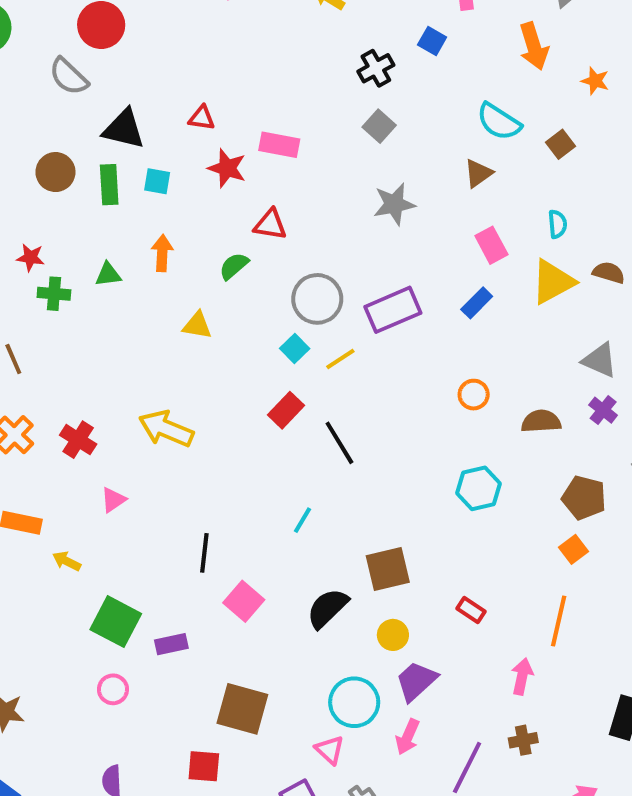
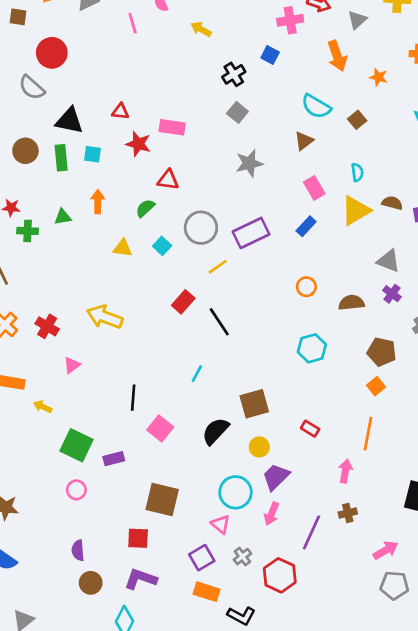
cyan square: (295, 348) -> (162, 246), moved

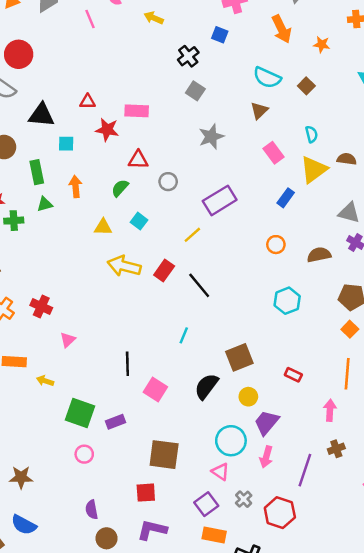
green rectangle: (61, 158) -> (37, 172), moved
blue rectangle: (306, 226) -> (286, 198), moved
gray circle: (201, 228) -> (168, 182), moved, size x0.6
yellow arrow: (105, 317) -> (124, 266), moved

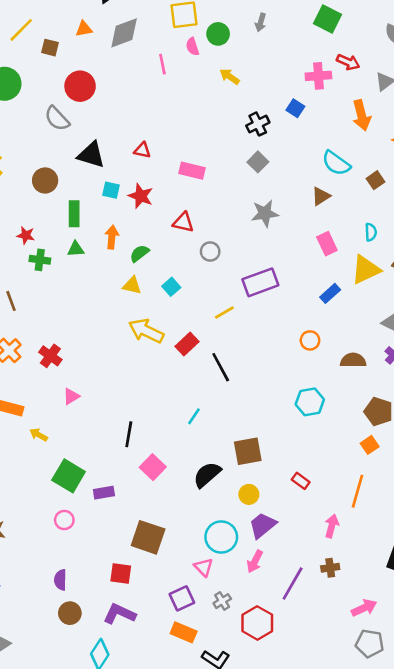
red star: (107, 130) -> (141, 196), moved
green semicircle: (120, 188) -> (139, 253), moved

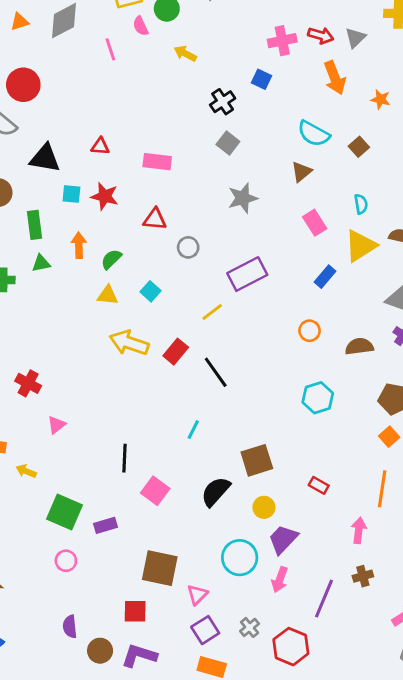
red arrow: (348, 62) -> (321, 35), moved
pink triangle: (204, 567) -> (197, 595), moved, turned 36
brown circle: (70, 613) -> (100, 651), moved

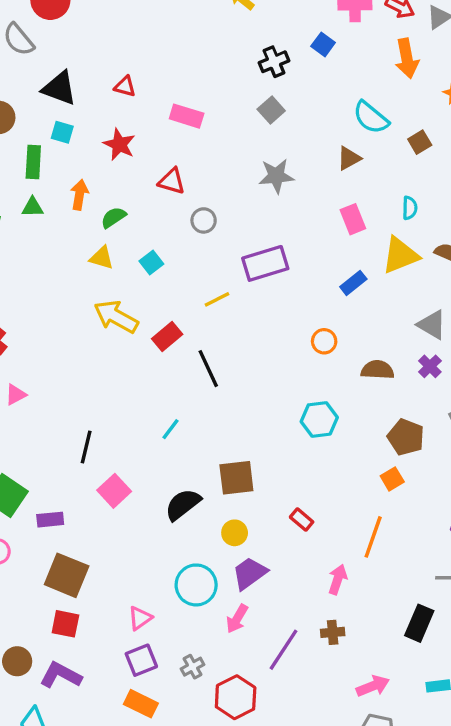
cyan square: (71, 194) -> (62, 132), moved
brown square: (160, 568) -> (67, 575), moved

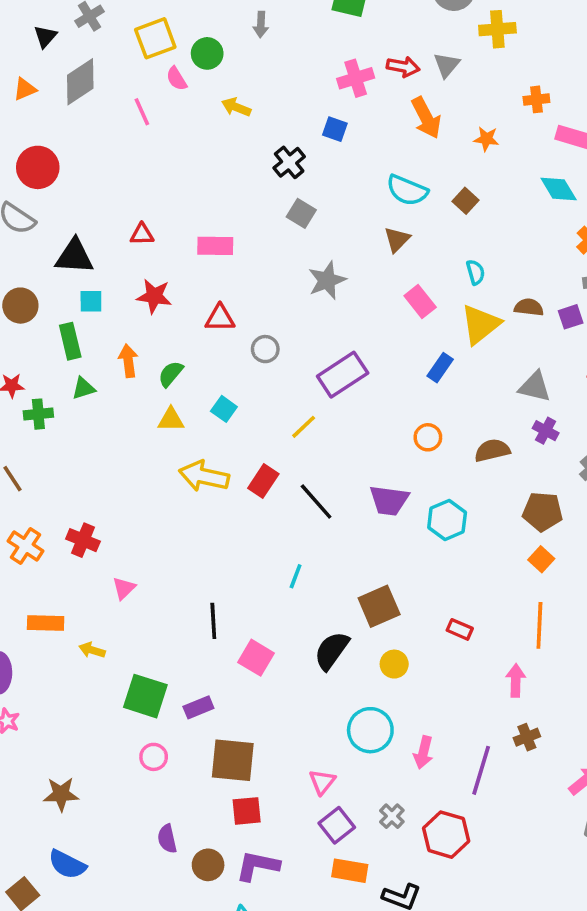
purple trapezoid: (250, 573) -> (389, 500), moved, turned -120

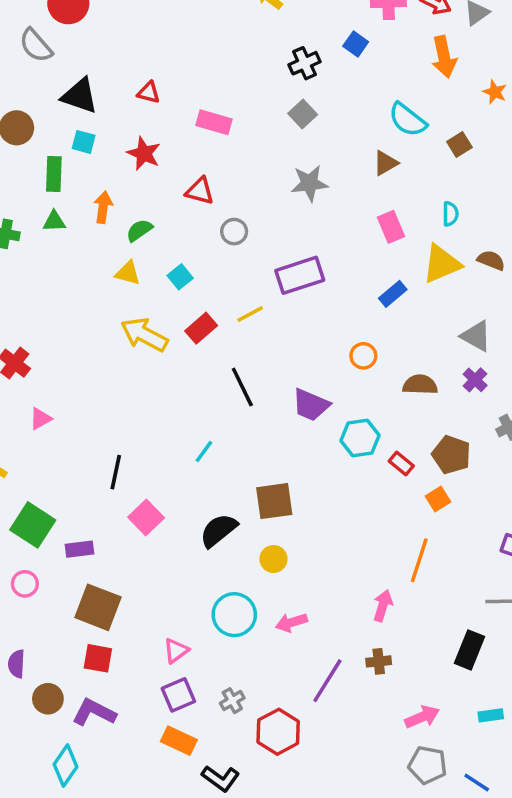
red rectangle: (263, 481) -> (201, 328), moved
red rectangle: (460, 629) -> (401, 463), moved
pink arrow: (423, 752) -> (291, 622), moved, turned 44

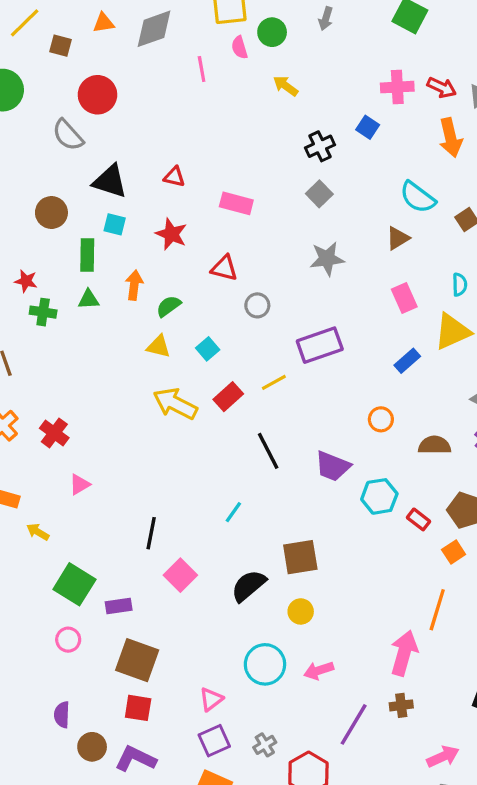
pink arrow: (383, 606) -> (404, 653), size x1.5

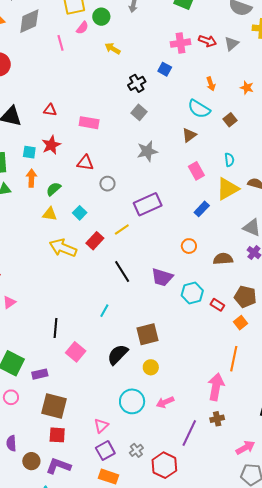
pink semicircle: (240, 47) -> (82, 28), turned -120
orange arrow: (451, 138) -> (211, 84), moved, size x0.6
cyan square: (115, 224) -> (29, 152), moved
red star: (171, 234) -> (51, 145), turned 30

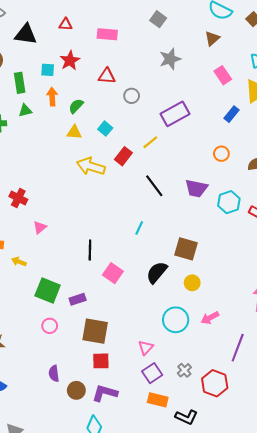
brown square: (148, 334) -> (186, 249), turned 35

